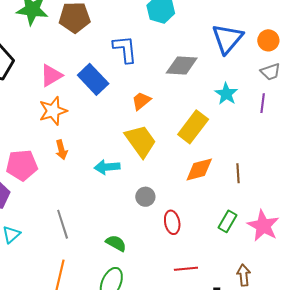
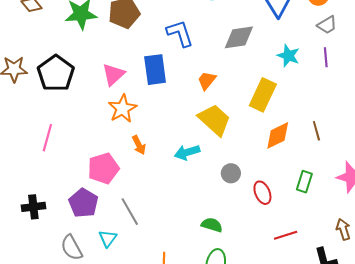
blue rectangle: (93, 79) -> (155, 70), turned 48
green rectangle: (227, 221) -> (304, 182), moved
gray line: (63, 224) -> (130, 212), moved

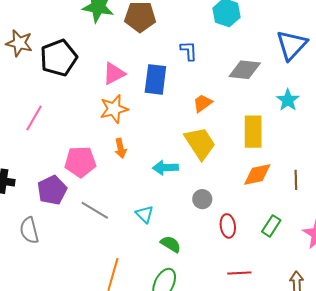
blue L-shape: (180, 33) -> (189, 51), size x0.7
yellow rectangle: (263, 95) -> (253, 132), turned -40
gray line: (130, 212) -> (95, 210), turned -44
cyan triangle: (108, 238) -> (145, 214), moved, turned -36

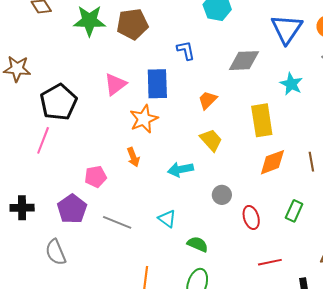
black pentagon: (59, 58) -> (59, 102), moved
orange star: (114, 109) -> (144, 119), moved
yellow trapezoid: (200, 143) -> (211, 140), size x0.7
pink pentagon: (80, 162) -> (96, 177), size x0.7

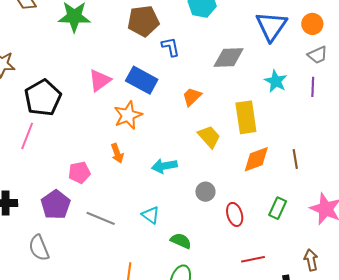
brown pentagon: (132, 24) -> (143, 21), moved
blue rectangle: (157, 84) -> (142, 80), turned -60
yellow trapezoid: (211, 140) -> (209, 137), moved

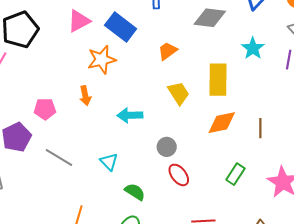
red ellipse: (235, 214) -> (179, 175), moved, turned -30

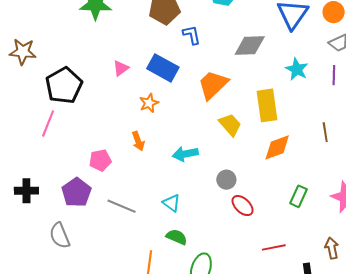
pink triangle: (79, 21) -> (121, 68), size x0.7
orange trapezoid: (168, 51) -> (213, 85), size x1.6
orange star: (102, 60) -> (149, 103), size x0.7
brown line: (260, 128) -> (325, 132), moved
green semicircle: (135, 192) -> (177, 237), moved

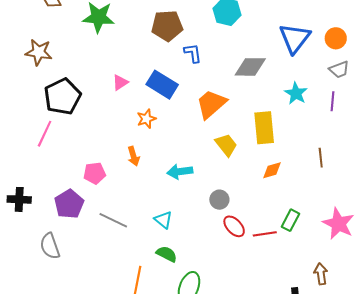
brown star: (23, 52) -> (39, 52), moved
orange diamond: (277, 147) -> (272, 170), size x0.7
red line: (274, 247) -> (265, 234), moved

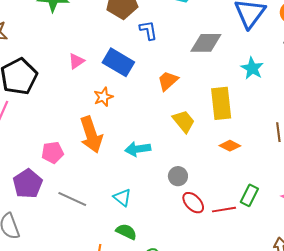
orange trapezoid: (211, 104) -> (168, 81), size x0.7
orange arrow: (134, 156) -> (91, 135), size x1.8
orange diamond: (272, 170) -> (230, 146), turned 45

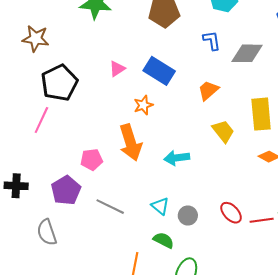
blue L-shape: (148, 30) -> (212, 40), moved
gray circle: (178, 176) -> (188, 216), moved

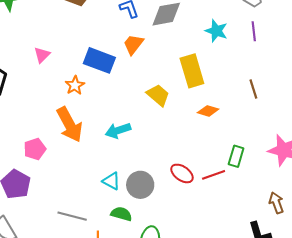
blue rectangle: (159, 71) -> (99, 60), moved
orange trapezoid: (208, 90) -> (133, 44), moved
gray line: (110, 207) -> (72, 216), moved
gray circle: (188, 216) -> (140, 185), size x1.4

